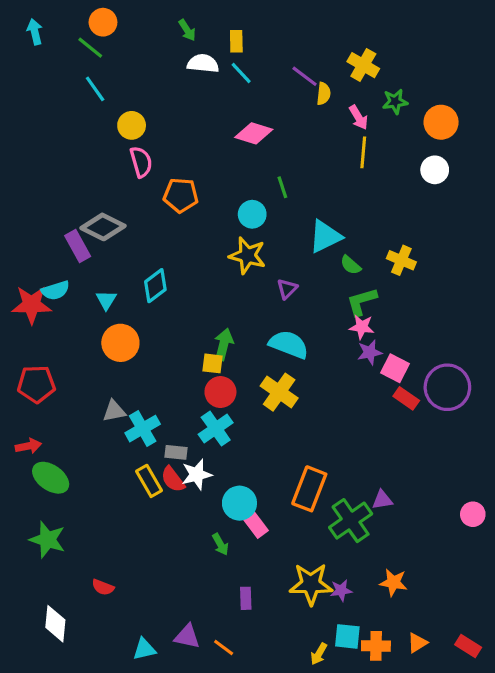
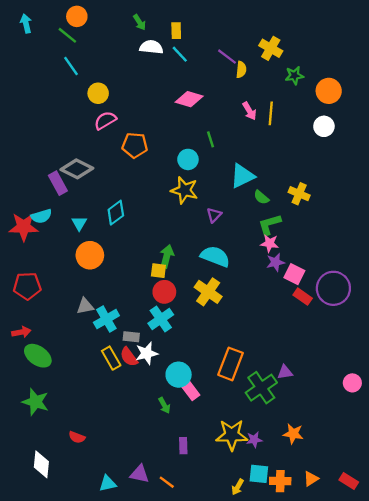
pink arrow: (359, 117) -> (249, 111), moved
pink semicircle: (141, 162) -> (105, 120), turned -105

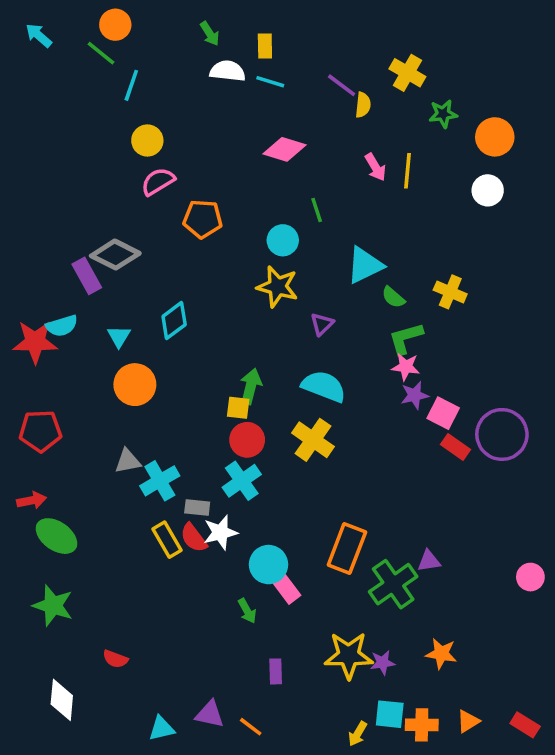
cyan arrow: (26, 23) -> (39, 35), turned -36
cyan line: (180, 54) -> (270, 82), turned -30
cyan line: (71, 66) -> (131, 85), moved, turned 54

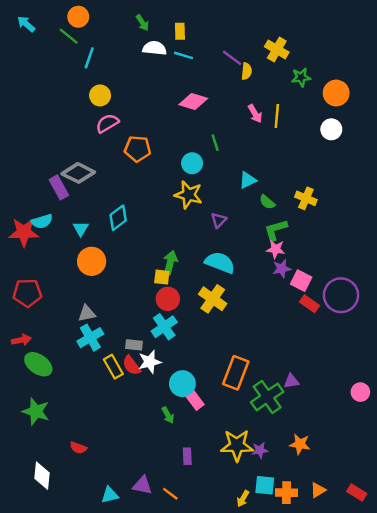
cyan triangle: (365, 265) -> (248, 180), size x0.7
cyan cross: (160, 481) -> (90, 338), moved

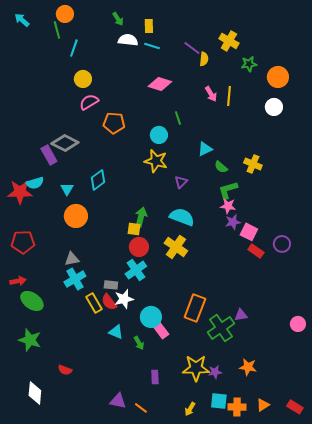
green line: (69, 36) -> (57, 30), turned 36
purple circle: (341, 295) -> (282, 244), size x0.6
cyan triangle: (110, 495) -> (116, 332), moved, turned 35
yellow arrow: (243, 499) -> (190, 409), moved

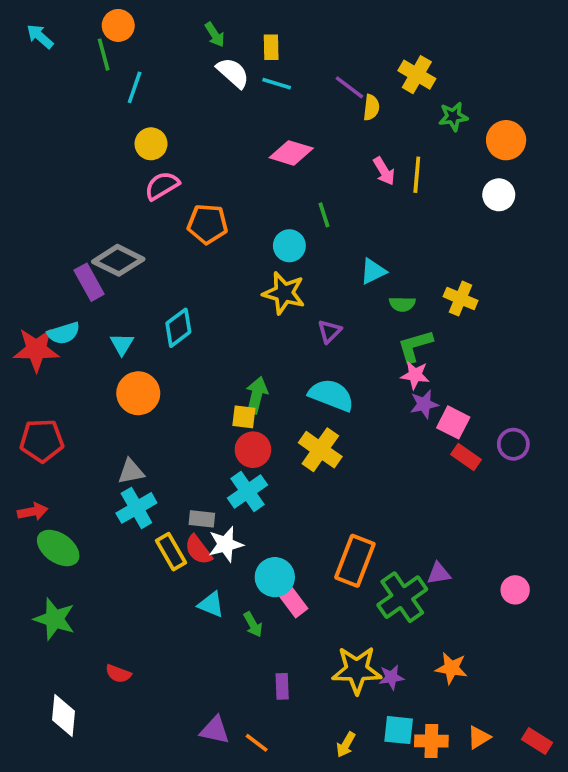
white semicircle: (128, 40) -> (233, 73), turned 36
green semicircle: (221, 167) -> (402, 304), turned -40
pink circle: (298, 324) -> (515, 590), moved

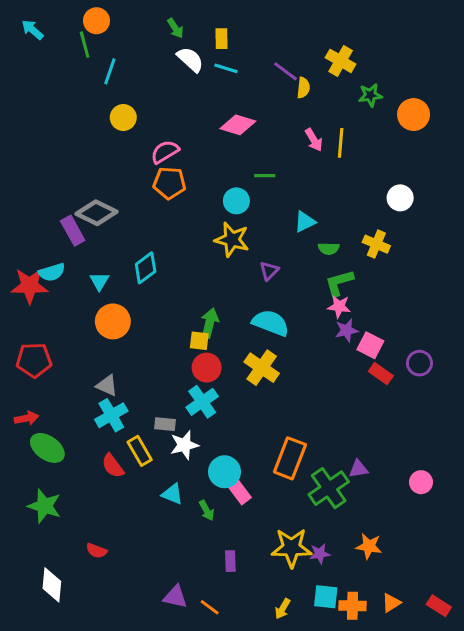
pink semicircle: (162, 186) -> (165, 152), moved
white circle: (499, 195) -> (400, 198), moved
green line: (324, 215) -> (265, 176), turned -72
gray triangle: (131, 472) -> (107, 385), turned 35
red semicircle: (198, 550) -> (113, 466), moved

